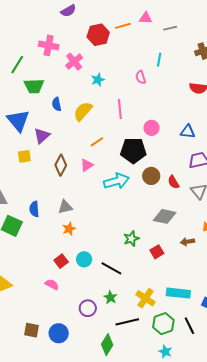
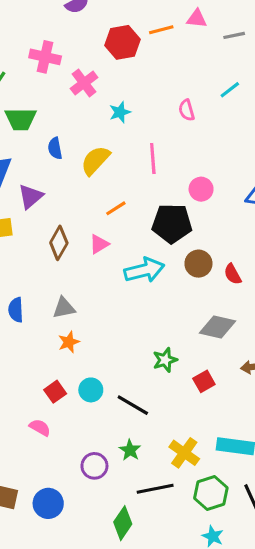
cyan line: (159, 60) -> (230, 90), moved, turned 40

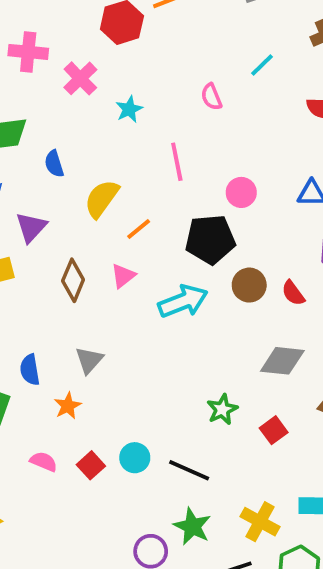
yellow semicircle: (95, 160) -> (102, 199), moved
gray triangle: (64, 308) -> (89, 360), turned -30
orange star: (69, 342) -> (68, 406), moved
pink semicircle: (40, 427) -> (44, 462), moved
green star: (130, 450) -> (192, 526), size x1.4

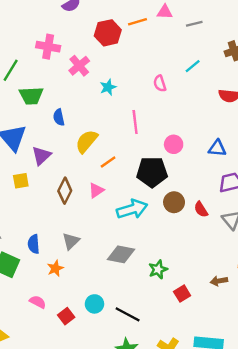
gray diamond: (282, 361) -> (121, 254), moved
green star: (222, 409) -> (158, 269), moved
red square: (91, 465) -> (66, 316), moved

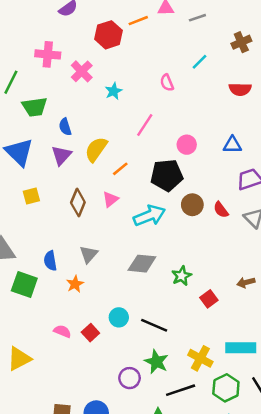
pink line: (135, 122) -> (145, 125), turned 45
purple triangle: (41, 156) -> (61, 155), moved
pink semicircle: (38, 302) -> (62, 331), moved

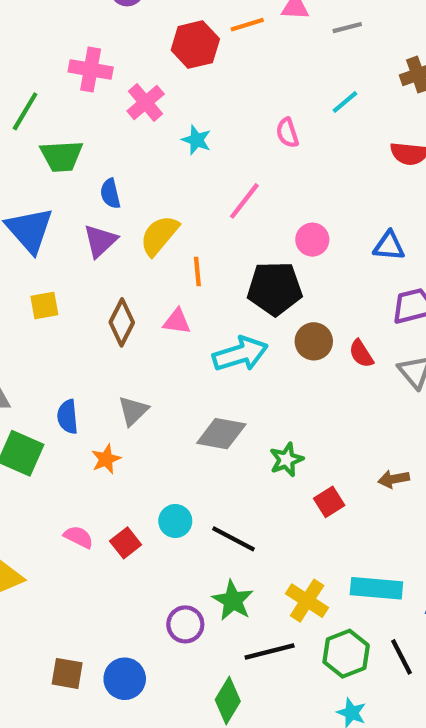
cyan star: (114, 91) -> (196, 140), turned -30
orange line: (120, 169) -> (197, 271), turned -60
pink triangle: (110, 199) -> (177, 321), turned 42

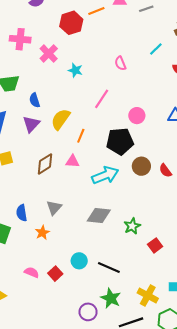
cyan line: (345, 102) -> (156, 49), moved
orange line: (197, 271) -> (81, 136), turned 32
brown diamond: (122, 322) -> (45, 164), turned 35

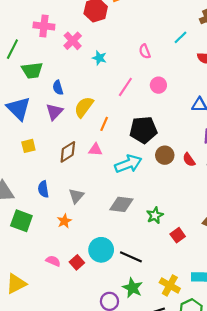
pink circle: (137, 116) -> (158, 85), moved
blue semicircle: (22, 213) -> (43, 189), moved
cyan circle: (79, 261) -> (101, 250), size x1.5

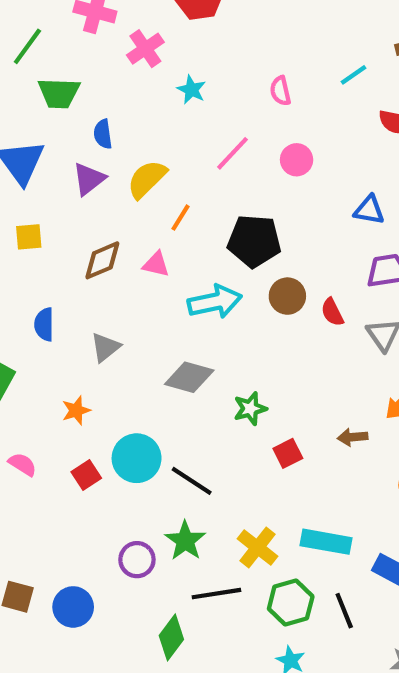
orange star: (64, 221) -> (76, 410), moved
pink semicircle: (53, 261) -> (22, 464), moved

